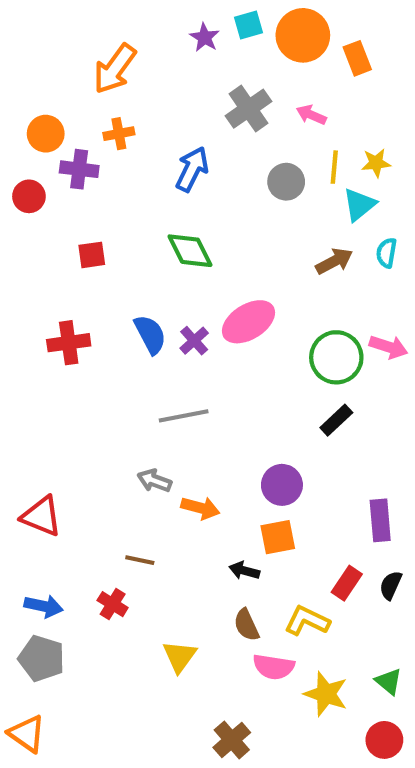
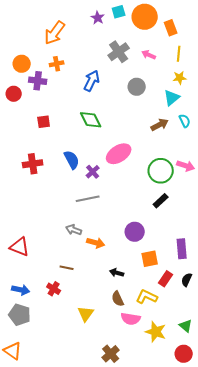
yellow line: (334, 167) -> (179, 54), moved
cyan semicircle: (386, 253) -> (185, 121), turned 144
purple cross: (194, 341) -> (93, 172), moved
orange square: (278, 537) -> (150, 259), moved

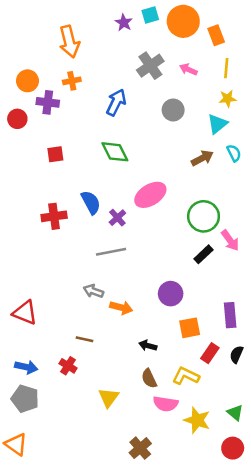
orange arrow: (55, 33) -> (69, 42), turned -50
red cross: (33, 164) -> (54, 216), moved
pink arrow: (186, 166) -> (230, 240), moved, turned 36

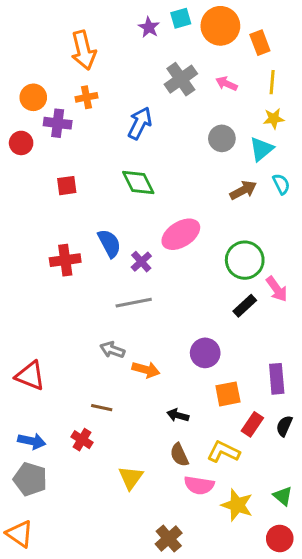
gray circle: (173, 110) -> (222, 138), moved

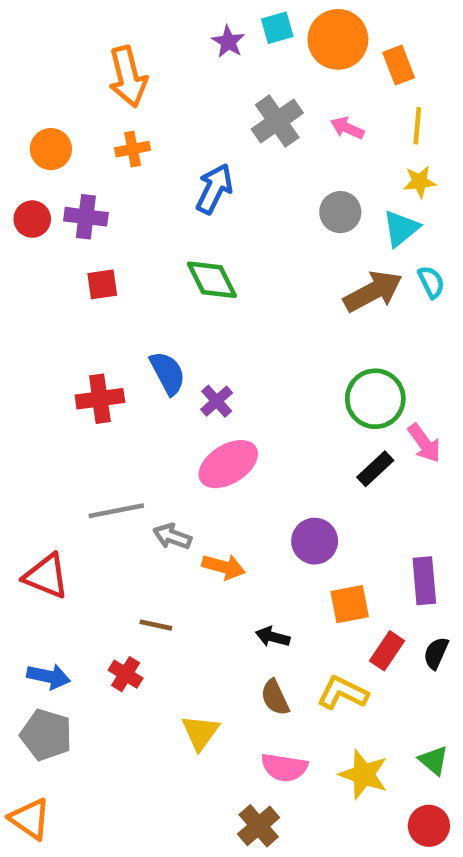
purple cross: (58, 123) -> (86, 217), moved
brown arrow: (243, 190) -> (373, 291), size x1.4
pink ellipse: (181, 234) -> (228, 464), moved
gray line: (134, 303) -> (116, 511), moved
pink semicircle: (199, 485) -> (284, 767), moved

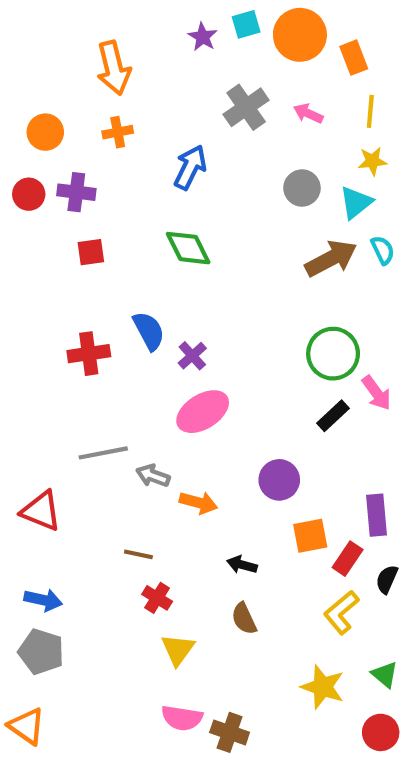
red rectangle: (387, 651) -> (348, 559), moved
red cross: (126, 674) -> (157, 598), moved
yellow L-shape: (343, 693) -> (341, 612), moved, turned -66
pink semicircle: (284, 767) -> (182, 718), moved
brown cross: (259, 826) -> (230, 732), turned -30

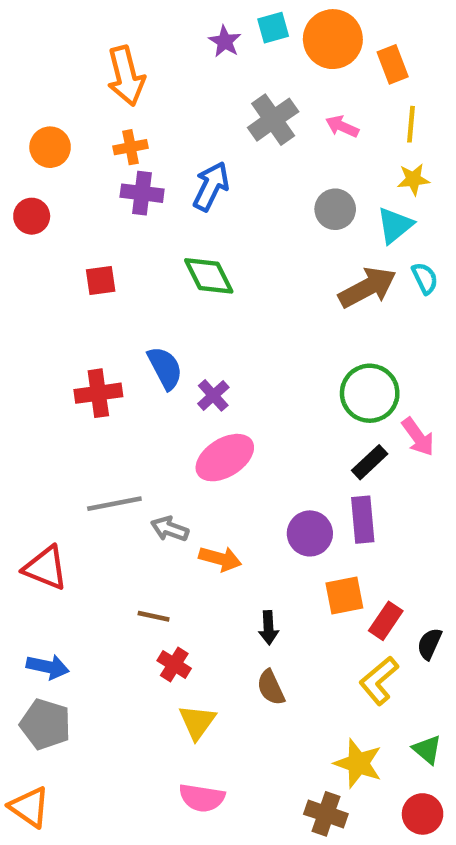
purple cross: (76, 192) -> (142, 193), moved
purple rectangle: (377, 515) -> (363, 520), moved
black arrow: (242, 565) -> (268, 628), turned -108
brown cross: (230, 732) -> (326, 814), moved

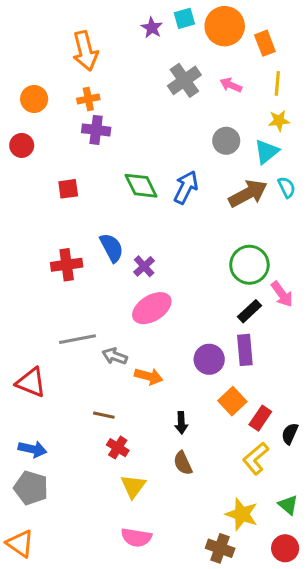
blue arrow: (211, 186) -> (186, 187), moved
orange square: (344, 596) -> (232, 401), turned -32

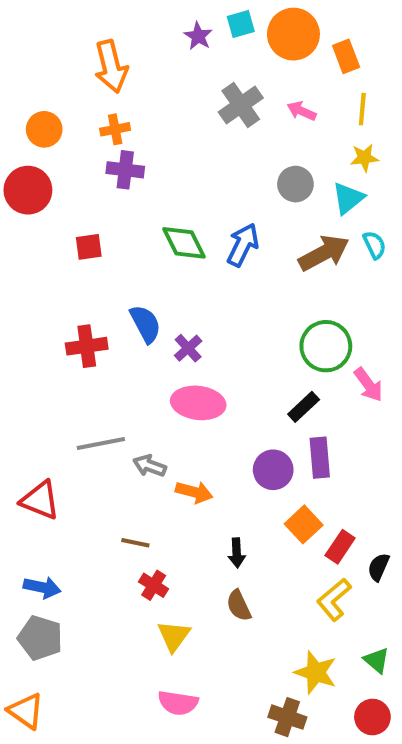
red circle: (22, 145) -> (28, 190), size x1.5
pink ellipse: (152, 308) -> (198, 403), turned 39
black rectangle: (249, 311) -> (304, 407), moved

